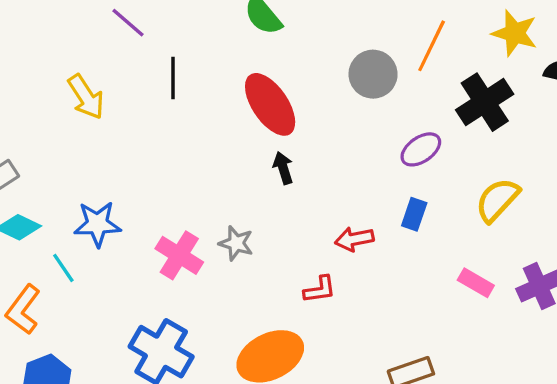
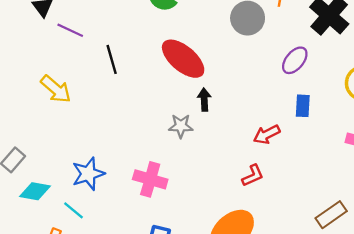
black arrow: (283, 168) -> (204, 100), turned 30
gray star: (236, 243) -> (181, 126), moved

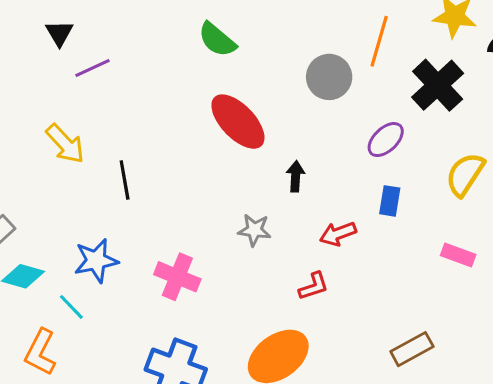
purple line: (70, 30) -> (92, 68), turned -56
black line: (112, 59) -> (125, 180), moved
black arrow: (204, 100) -> (296, 176), moved
gray star: (181, 126) -> (254, 230), moved

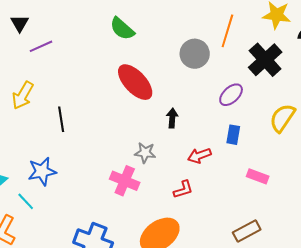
yellow arrow: (65, 144) -> (23, 95), turned 72
pink rectangle: (458, 255) -> (258, 176), moved
pink cross: (177, 277) -> (125, 181), moved

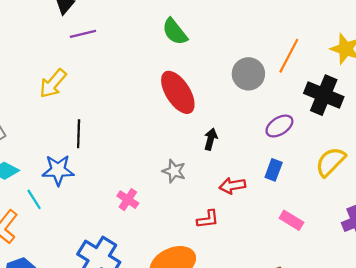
black cross: (265, 60) -> (324, 95), turned -36
black line: (61, 119) -> (79, 134), moved
pink cross: (125, 181) -> (128, 200), moved, size x0.7

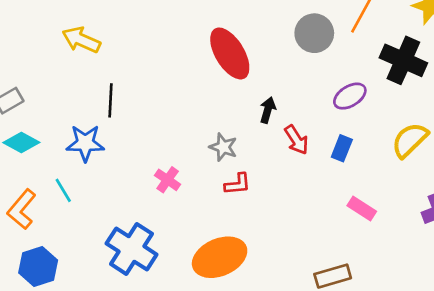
yellow arrow: (53, 83) -> (81, 40), turned 72
red arrow: (232, 186) -> (296, 140), moved, turned -115
cyan line: (34, 199) -> (63, 190), moved
red L-shape: (208, 219) -> (238, 184), moved

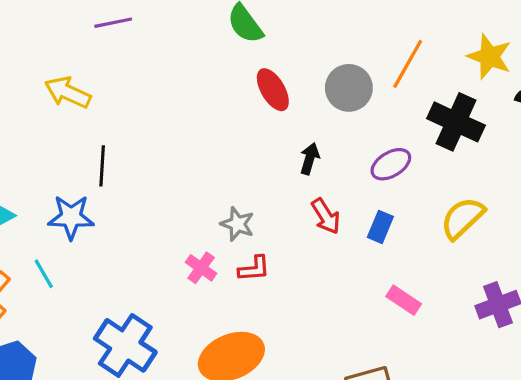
red ellipse: (230, 53) -> (273, 90), moved, size x0.7
black arrow: (268, 110) -> (310, 159), moved
pink cross: (168, 180) -> (201, 268), moved

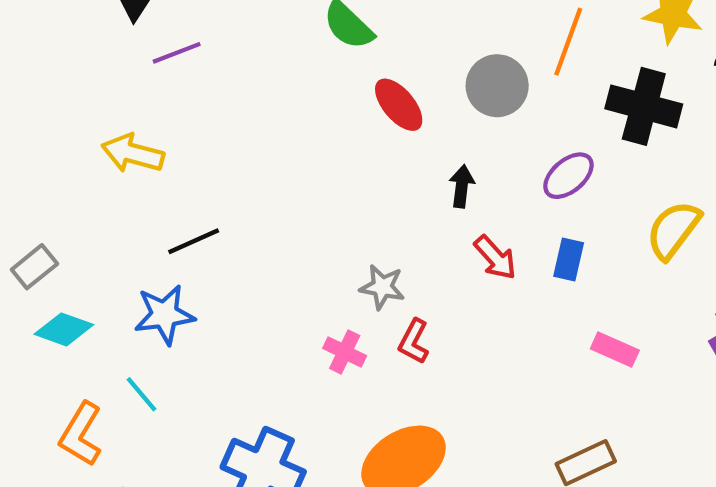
black line: (102, 166) -> (194, 241), turned 72
red L-shape: (254, 269) -> (414, 341), turned 132

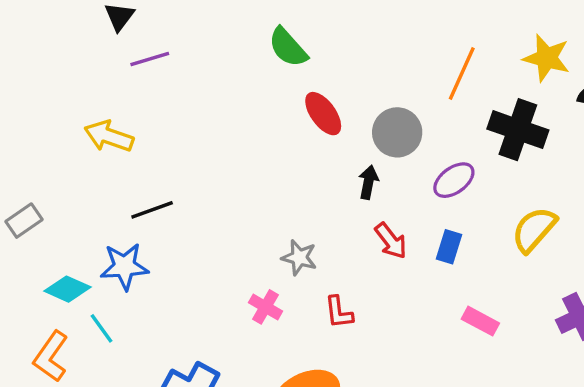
gray circle: (497, 86) -> (397, 132), moved
cyan diamond: (64, 329) -> (68, 289), moved
red L-shape: (414, 341) -> (339, 312), moved, turned -39

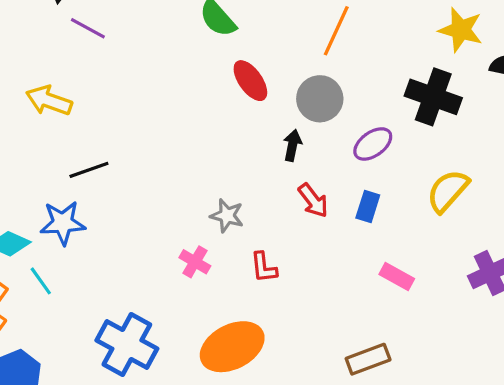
purple line: (150, 59) -> (88, 28), turned 45
orange line: (462, 74) -> (336, 31), moved

